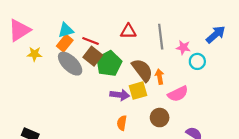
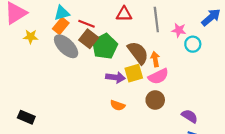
pink semicircle: (178, 94) -> (158, 76), moved
orange semicircle: (122, 123) -> (118, 105), turned -80

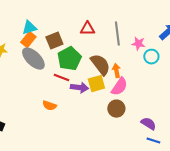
red line: (86, 24) -> (61, 78), moved
brown square: (89, 39) -> (54, 41), moved, turned 30
pink semicircle: (158, 76) -> (119, 87), turned -30
orange semicircle: (118, 105) -> (49, 106), moved

